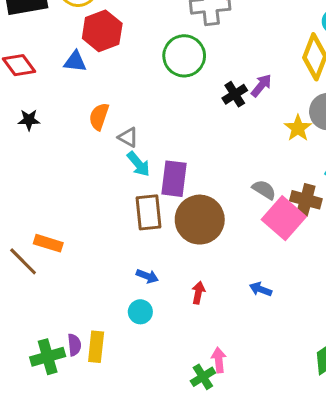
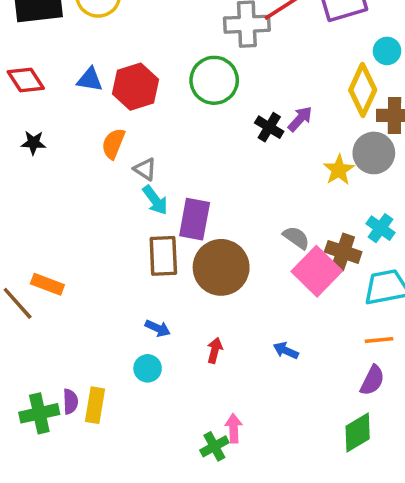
red hexagon: (102, 31) -> (135, 87), moved
black cross: (235, 94) -> (269, 127), turned -30

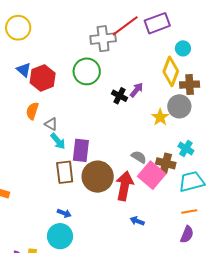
blue triangle: (90, 80) -> (24, 70), moved, turned 35
red arrow: (215, 350) -> (125, 186), moved, size x2.0
cyan circle: (148, 368) -> (60, 236), size x1.6

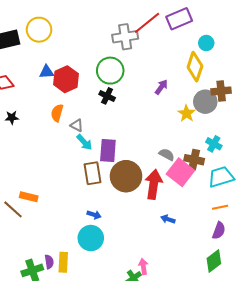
blue triangle: (24, 70) -> (47, 72), turned -42
brown cross: (190, 85) -> (221, 91), moved
black cross: (119, 96) -> (107, 96), moved

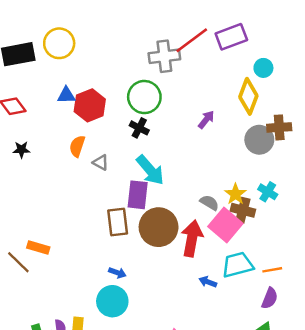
yellow star: (186, 113) -> (235, 194), moved
cyan arrow: (84, 142) -> (150, 170), moved, size x1.5
cyan trapezoid: (221, 177) -> (238, 265), moved

